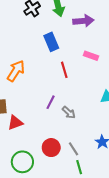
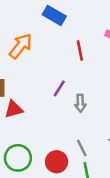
blue rectangle: (51, 42) -> (54, 15), moved, turned -42
gray arrow: (69, 113) -> (80, 103), turned 40
red circle: (51, 148) -> (57, 162), moved

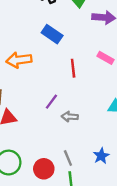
orange arrow: (21, 46) -> (19, 60), turned -140
gray arrow: (80, 103) -> (70, 117), turned 91

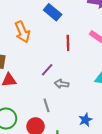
orange arrow: (19, 60) -> (22, 32), turned -110
gray line: (68, 158) -> (46, 105), moved

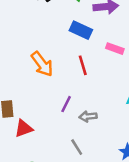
blue rectangle: (53, 12) -> (81, 30), moved
orange arrow: (22, 32) -> (42, 64), moved

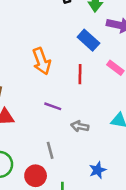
purple line: (66, 104) -> (53, 106), turned 66
gray arrow: (88, 117) -> (80, 126), moved

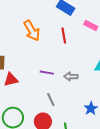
purple line: (53, 106) -> (47, 73), moved

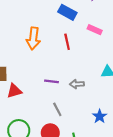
orange arrow: (32, 31) -> (33, 38), turned 40

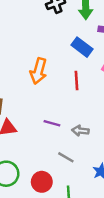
gray line: (57, 109) -> (66, 157), moved, turned -40

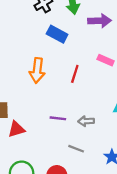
blue rectangle: (82, 47) -> (57, 34), moved
red line: (76, 81) -> (75, 74), turned 30

